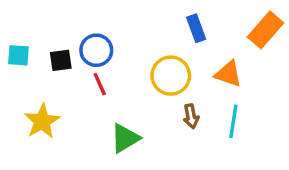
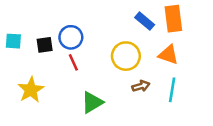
blue rectangle: (196, 28) -> (145, 21), turned -30
orange rectangle: (265, 30) -> (173, 19), moved, turned -48
brown arrow: (191, 116) -> (141, 86), turned -96

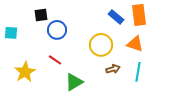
black square: (45, 45) -> (41, 15), moved
red line: (73, 62) -> (55, 60), moved, turned -32

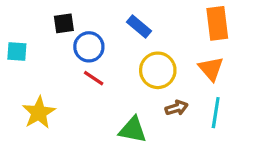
blue rectangle: (116, 17) -> (139, 26), moved
orange triangle: (135, 44) -> (211, 69), turned 30
red line: (55, 60) -> (94, 78), moved
green triangle: (74, 82) -> (133, 130), moved, turned 42

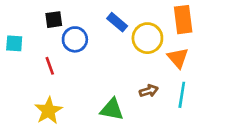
yellow circle: (158, 70) -> (147, 38), moved
red line: (94, 78) -> (50, 66), moved, turned 36
yellow star: (39, 113) -> (49, 111), moved

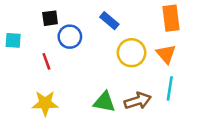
yellow circle: (147, 38) -> (132, 53), moved
brown arrow: (149, 91) -> (138, 101), moved, size x1.5
yellow star: (49, 111) -> (45, 103), turned 30

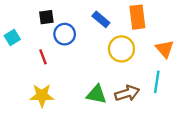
orange rectangle: (171, 18) -> (137, 17), moved
cyan square: (13, 40) -> (12, 38), turned -35
orange triangle: (166, 54) -> (165, 49), moved

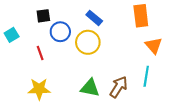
orange rectangle: (137, 17) -> (141, 16), moved
yellow circle: (121, 49) -> (88, 42), moved
brown arrow: (127, 93) -> (119, 87), turned -40

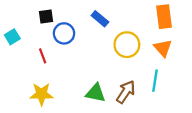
orange rectangle: (141, 16) -> (164, 17), moved
yellow circle: (88, 42) -> (127, 45), moved

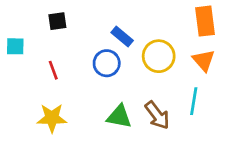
blue rectangle: (100, 19) -> (122, 36), moved
blue circle: (64, 33) -> (107, 63), moved
cyan square: (12, 37) -> (15, 46), turned 32
brown arrow: (126, 92) -> (157, 115), turned 110

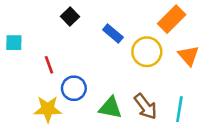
black square: (57, 21) -> (70, 17), moved, turned -36
orange rectangle: (205, 21) -> (172, 19), moved, turned 52
blue circle: (107, 63) -> (74, 88), moved
cyan line: (194, 101) -> (179, 109), moved

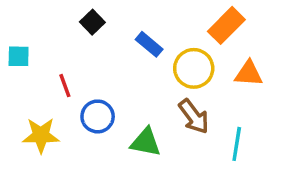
orange triangle: (189, 56) -> (249, 74), turned -45
brown arrow: (146, 106) -> (194, 116), moved
yellow star: (48, 109) -> (41, 135), moved

